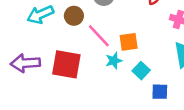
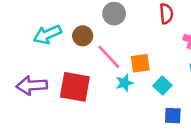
cyan square: (141, 71) -> (162, 86), moved

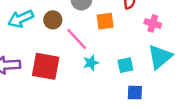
orange square: (140, 63) -> (105, 21), moved
cyan square: (162, 86) -> (125, 65), turned 35

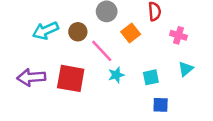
orange square: (105, 21) -> (131, 33), turned -30
cyan triangle: (160, 57) -> (186, 69), size x0.6

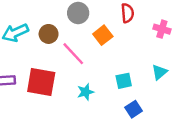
pink cross: (178, 35) -> (162, 29), moved
cyan star: (116, 75) -> (86, 92), moved
blue square: (161, 105) -> (134, 109), turned -35

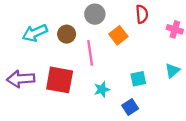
pink line: (73, 54) -> (90, 53), turned 35
blue square: (134, 109) -> (130, 107), moved

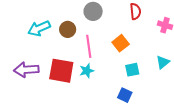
orange square: (118, 35) -> (121, 43), moved
cyan star: (102, 89) -> (87, 71), moved
blue square: (130, 107) -> (125, 95), turned -32

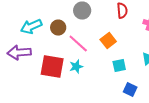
pink line: (89, 46) -> (78, 44), turned -40
purple arrow: (26, 70) -> (19, 52), moved
blue square: (125, 95) -> (130, 90), moved

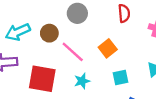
cyan star: (76, 66) -> (82, 81), moved

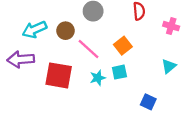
cyan square: (121, 78) -> (119, 72), moved

